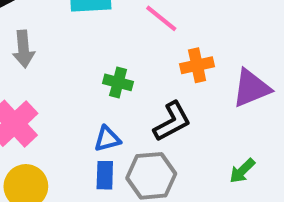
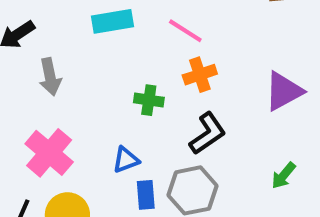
orange cross: (197, 65) -> (200, 75), moved
blue triangle: (107, 139) -> (126, 160), moved

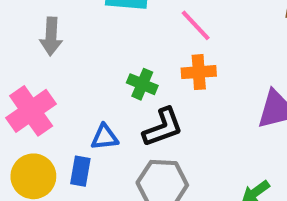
black L-shape: (208, 133) -> (163, 127), moved
blue rectangle: (146, 195) -> (80, 171), moved

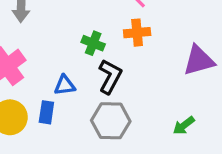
black L-shape: (163, 127) -> (110, 76), turned -40

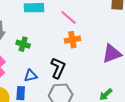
green cross: (93, 43) -> (23, 44), moved

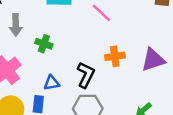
orange cross: (72, 40) -> (115, 56), moved

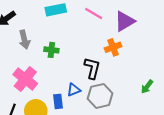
purple triangle: (153, 60) -> (125, 21), moved
blue triangle: (51, 83) -> (74, 90), moved

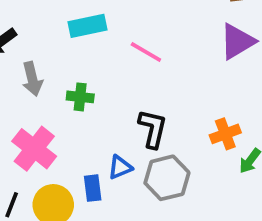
pink line: (94, 13) -> (146, 52), moved
purple triangle: (125, 21) -> (237, 41), moved
orange cross: (113, 47) -> (225, 134), moved

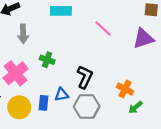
pink line: (146, 52) -> (103, 29), moved
green cross: (80, 97) -> (47, 60), moved
orange cross: (225, 134) -> (125, 89), turned 35

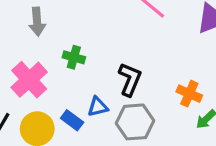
blue rectangle: (43, 103) -> (72, 120), turned -56

